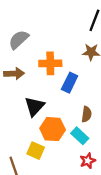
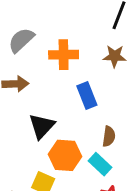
orange cross: (50, 63) -> (64, 55), moved
blue rectangle: (70, 83) -> (87, 96), turned -48

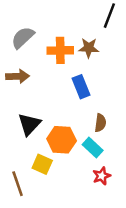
brown star: (115, 56) -> (89, 48), moved
black triangle: (42, 126) -> (29, 124), moved

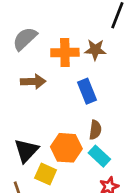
brown arrow: (18, 76) -> (33, 82), moved
brown semicircle: (100, 123) -> (95, 130), moved
black triangle: (29, 124) -> (26, 151), moved

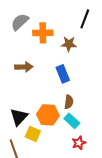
gray semicircle: (25, 39) -> (20, 22), moved
orange cross: (65, 53) -> (43, 33), moved

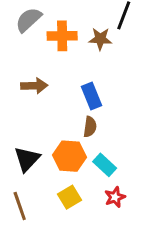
brown star: (69, 44) -> (100, 39), moved
brown semicircle: (69, 102) -> (90, 127), moved
yellow square: (33, 134) -> (69, 197), moved, turned 35

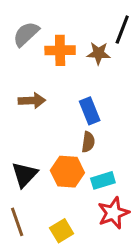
cyan rectangle: (105, 165) -> (103, 180), turned -60
yellow square: (69, 197) -> (62, 231), moved
red star: (115, 197) -> (113, 213), size x1.5

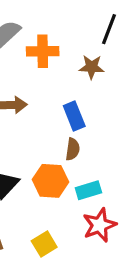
brown star: (99, 53) -> (92, 67), moved

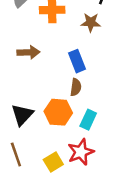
cyan rectangle: (88, 190) -> (88, 120), turned -48
red star: (100, 225) -> (81, 152), moved

